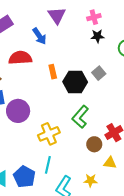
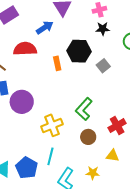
blue arrow: (39, 36) -> (45, 28), turned -90
black hexagon: (75, 82) -> (79, 51), moved
brown circle: (94, 144) -> (88, 137), moved

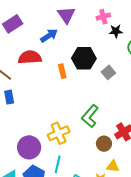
black star: (103, 29) -> (116, 31), moved
purple circle: (22, 102) -> (29, 147), moved
brown circle: (88, 137) -> (104, 144), moved
yellow triangle: (112, 156) -> (113, 166), moved

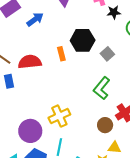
blue arrow: (49, 36) -> (35, 19), moved
red semicircle: (30, 57) -> (30, 62), moved
green L-shape: (90, 116) -> (102, 88), moved

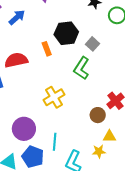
green L-shape: (102, 88) -> (81, 68), moved
yellow cross: (59, 116) -> (54, 97), moved

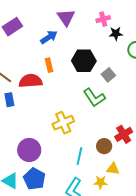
blue arrow: (17, 17) -> (49, 37), moved
orange rectangle: (47, 49) -> (49, 65), moved
green L-shape: (81, 68) -> (94, 97), turned -75
cyan line: (55, 142) -> (79, 156), moved

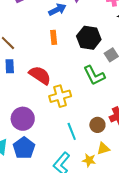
red semicircle: (31, 81) -> (40, 75), moved, turned 30
cyan line: (79, 156) -> (72, 131), turned -42
yellow triangle: (113, 169) -> (103, 149), turned -32

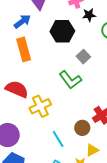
orange rectangle: (54, 37) -> (24, 49), size x1.6
black hexagon: (89, 38) -> (62, 31), moved

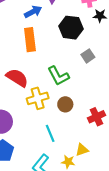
green L-shape: (70, 80) -> (58, 76), moved
brown circle: (82, 128) -> (65, 104), moved

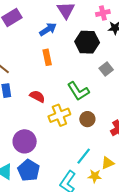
orange rectangle: (30, 40) -> (47, 57), size x0.7
red semicircle: (17, 78) -> (37, 96), size x0.7
cyan line: (50, 133) -> (84, 156), moved, turned 66

